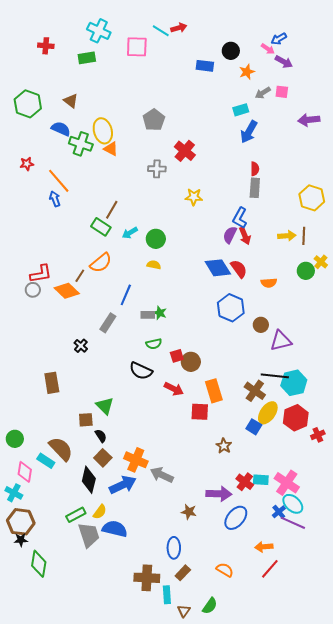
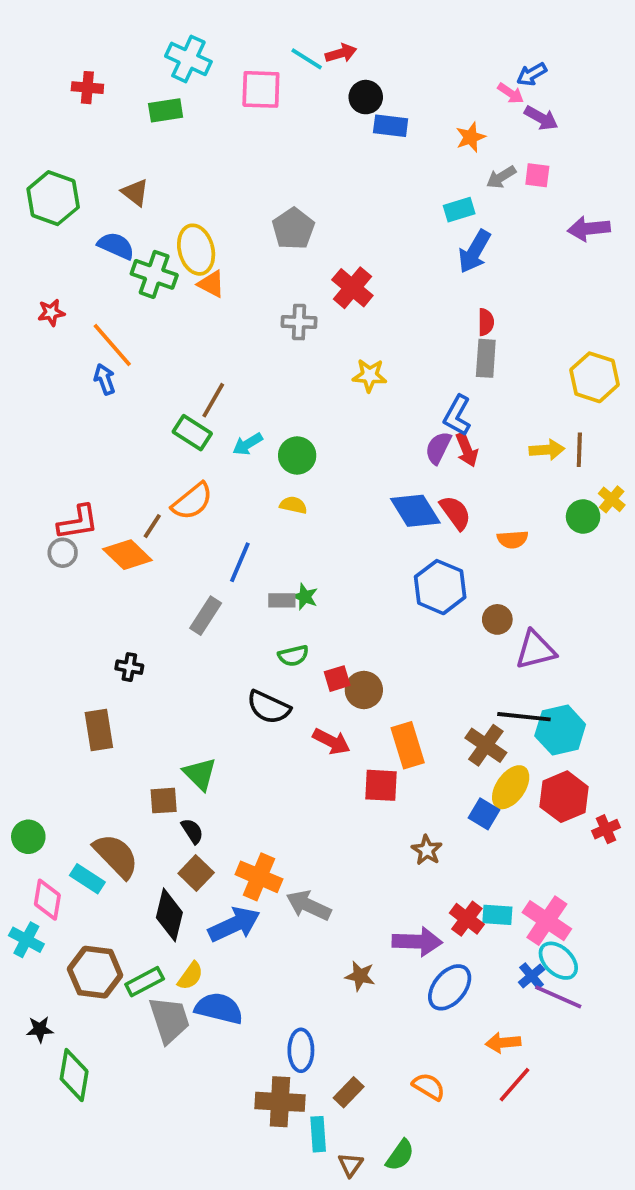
black circle: (231, 51) -> (366, 97), moved
black cross: (81, 346) -> (129, 667), moved, turned -32
brown hexagon: (21, 522) -> (95, 972), moved
blue ellipse: (174, 548) -> (301, 1050), moved

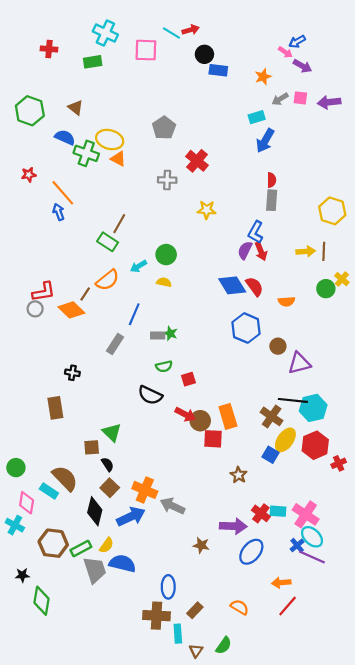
purple arrow: (589, 229) -> (329, 102), moved
yellow ellipse: (196, 250) -> (110, 140), turned -60
cyan arrow: (248, 444) -> (138, 266), moved
brown circle: (364, 690) -> (200, 421), moved

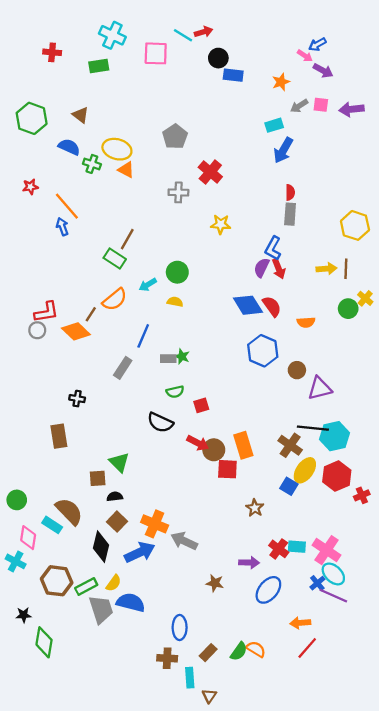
green cross: (86, 153) -> (92, 164), size x0.7
black semicircle: (108, 464) -> (115, 497), turned -64
purple arrow: (233, 526) -> (249, 563), size x0.7
brown cross: (157, 616) -> (167, 658), size x0.7
green semicircle: (224, 645) -> (239, 651), moved

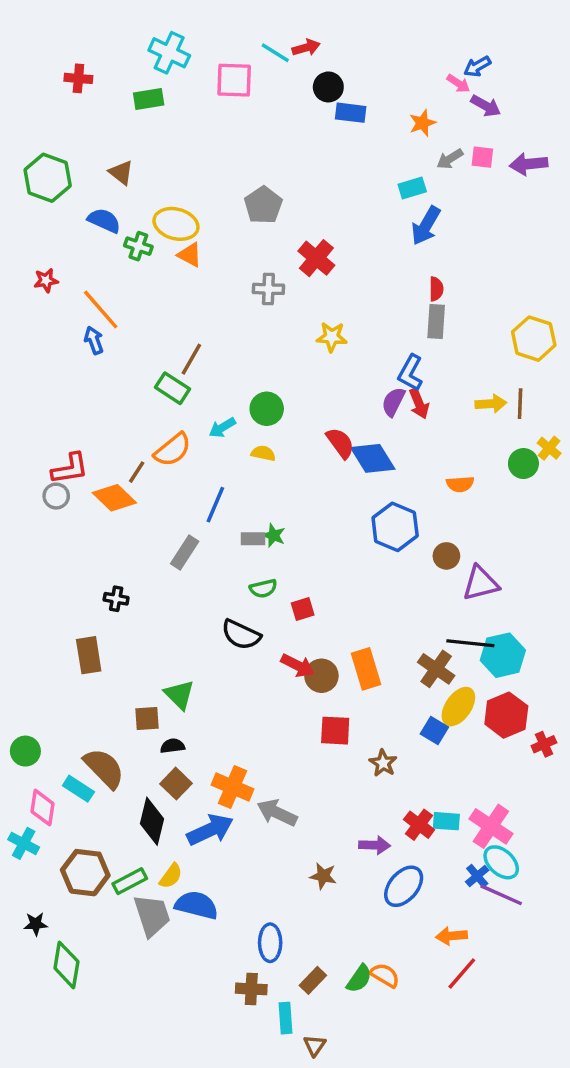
red semicircle: (272, 306) -> (340, 443), moved
red square: (227, 469) -> (335, 731), moved

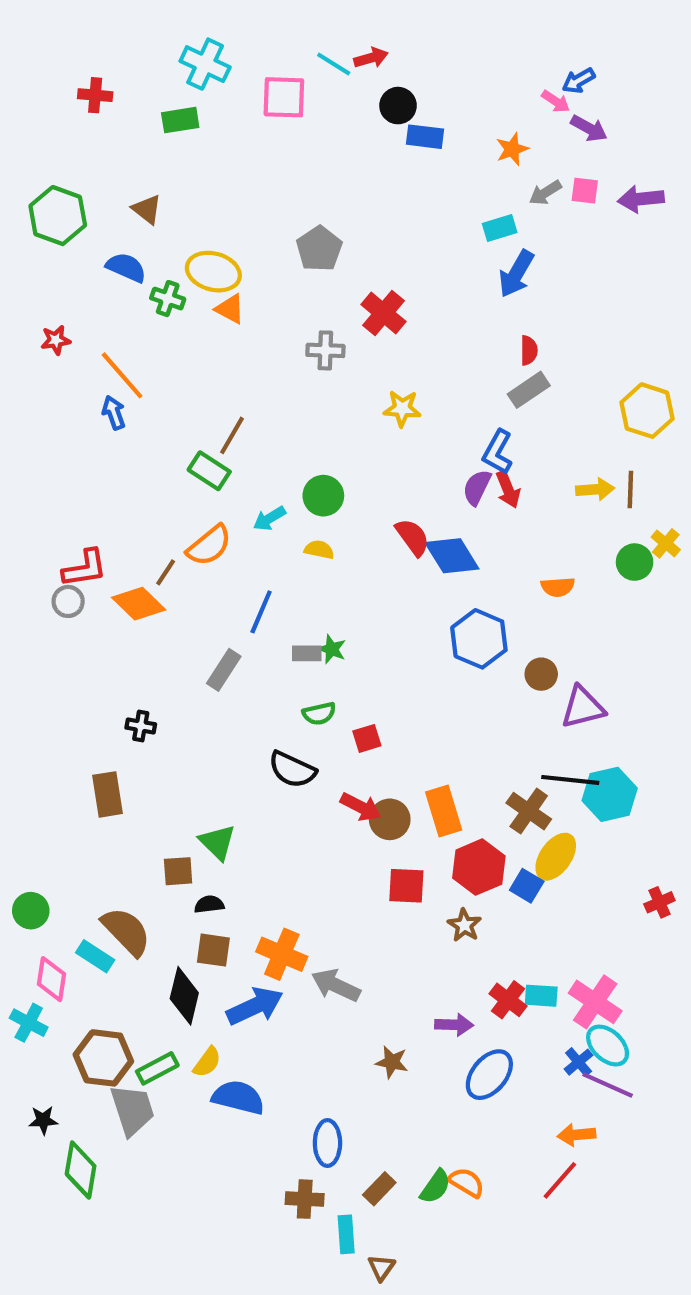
gray rectangle: (436, 321) -> (529, 390), turned 52
red hexagon: (506, 715) -> (479, 867), moved
brown square: (176, 784) -> (213, 950), turned -36
gray trapezoid: (152, 915) -> (132, 1110), moved
orange arrow: (452, 936) -> (576, 1135), moved

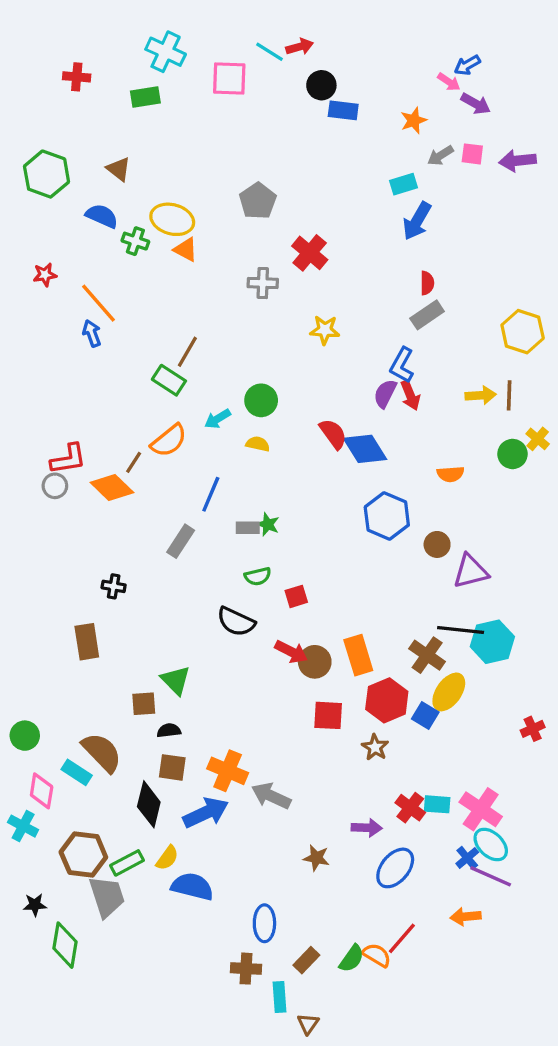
red line: (560, 1180) -> (402, 938), moved

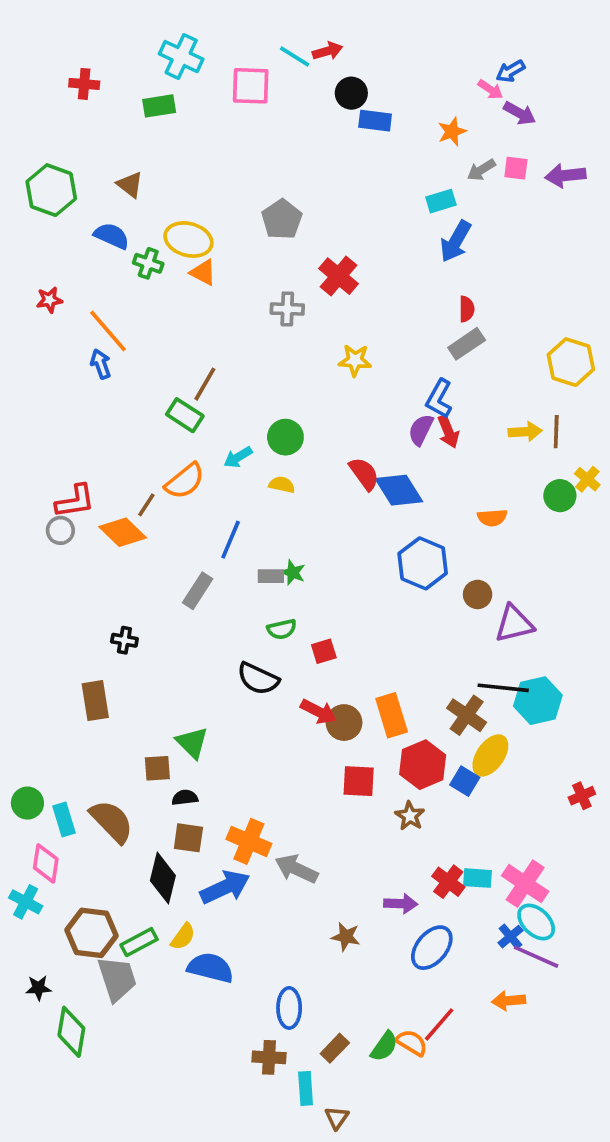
cyan rectangle: (77, 772) -> (64, 820), moved, turned 40

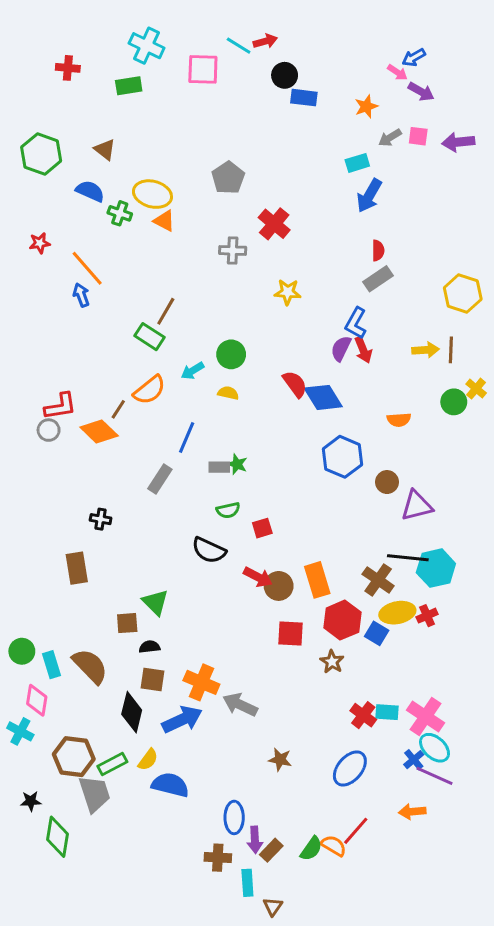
yellow ellipse: (490, 755) -> (397, 613), turned 44
red cross: (582, 796) -> (427, 616), moved
purple arrow: (401, 904) -> (255, 840), moved, turned 85

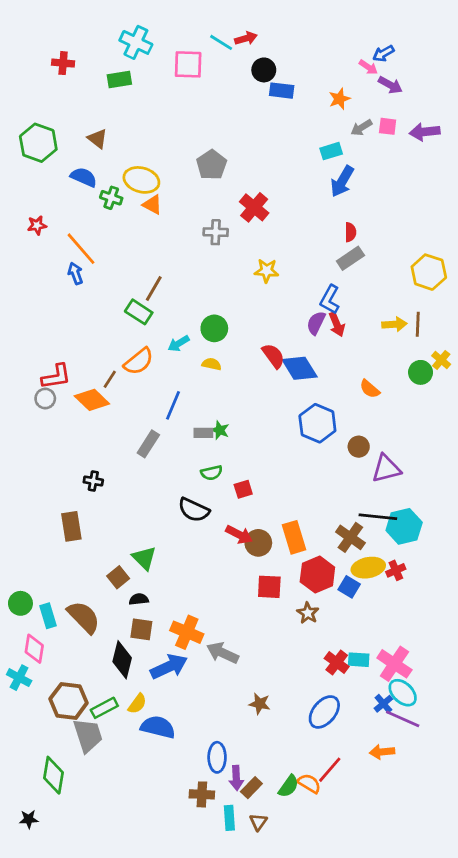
orange semicircle: (399, 420) -> (370, 389), turned 45
brown square: (127, 623) -> (118, 577), turned -35
black star: (31, 801) -> (29, 819), moved
brown triangle: (273, 907) -> (258, 822), moved

